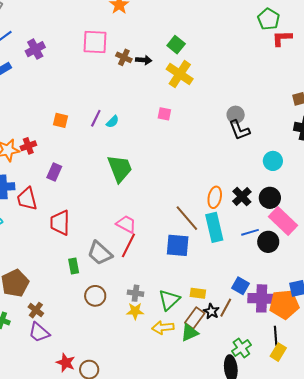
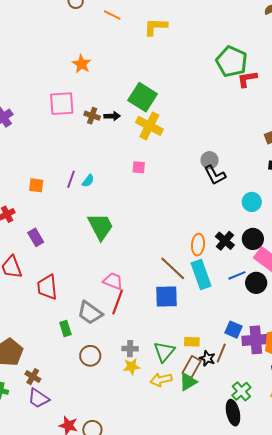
green pentagon: (268, 19) -> (232, 61), size x1.4
green square: (176, 45) -> (143, 97), size x1.6
purple rectangle: (54, 172) -> (36, 237), turned -48

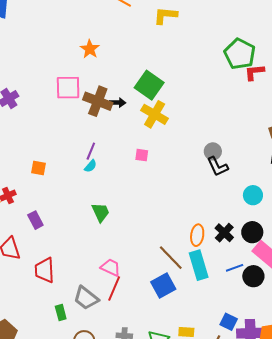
brown cross: (92, 116) -> (98, 101), size x1.8
purple line: (71, 179) -> (91, 151), moved
green trapezoid: (100, 226) -> (101, 212), size x0.7
blue square: (167, 297) -> (163, 285), turned -30

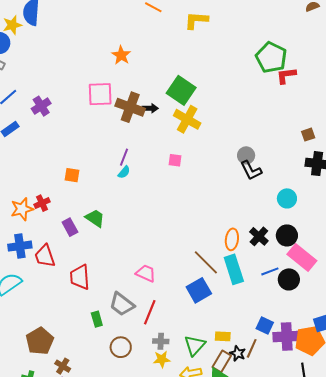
green trapezoid: (101, 212) -> (95, 218), moved, turned -30
red line: (114, 289) -> (150, 312), moved

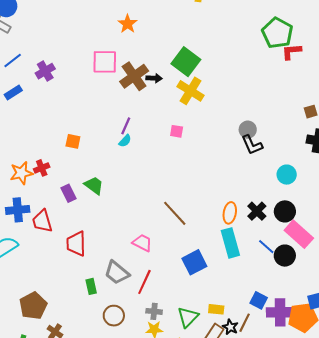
brown cross: (130, 107) -> (134, 76), turned 32
brown line: (206, 262) -> (175, 213), moved
blue line: (270, 271) -> (266, 247), turned 60

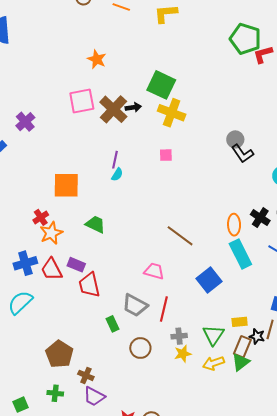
orange square: (73, 141) -> (66, 185), size x1.8
orange star: (21, 173) -> (51, 233), moved
purple rectangle: (69, 193) -> (76, 265), moved, turned -30

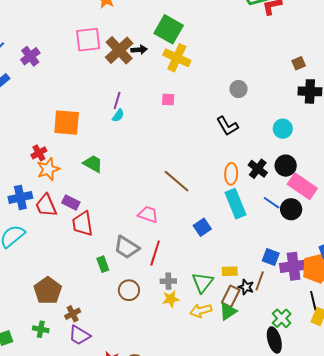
black L-shape: (242, 154) -> (227, 126), moved
blue square: (209, 280) -> (202, 227), size x0.7
brown cross: (86, 375) -> (73, 314), turned 35

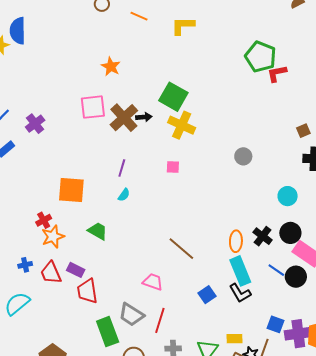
cyan semicircle: (118, 116) -> (124, 195), moved
black L-shape: (227, 126) -> (240, 293), moved
blue cross: (20, 197) -> (25, 265), size x0.6
green rectangle: (103, 264) -> (108, 332), size x1.8

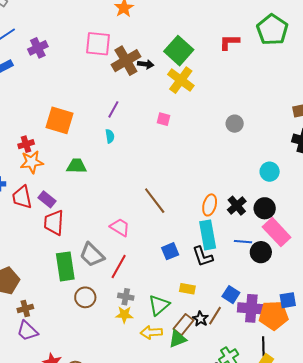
red L-shape: (277, 74) -> (229, 42), moved
cyan semicircle: (124, 195) -> (110, 136), turned -56
green trapezoid: (98, 231) -> (77, 166), turned -40
blue line: (276, 270) -> (243, 242), turned -42
yellow rectangle: (235, 339) -> (187, 289), moved

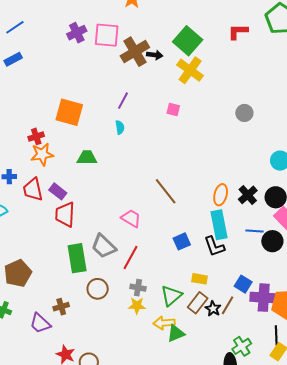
purple cross: (38, 48) -> (77, 33), moved
brown cross: (25, 309) -> (61, 307), moved
brown rectangle: (184, 325) -> (198, 303), moved
green triangle: (178, 339) -> (176, 333), moved

